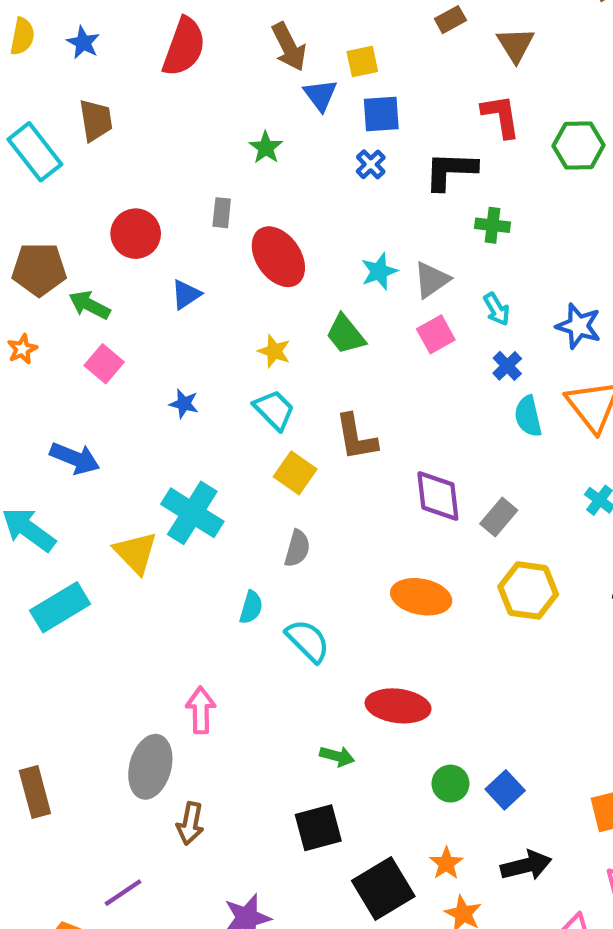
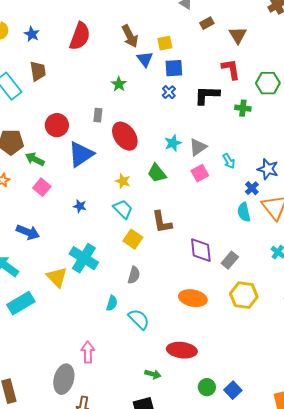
green cross: (492, 225) -> (243, 108), moved
blue triangle: (186, 295) -> (81, 154), size x1.8
blue cross: (507, 366) -> (252, 188), moved

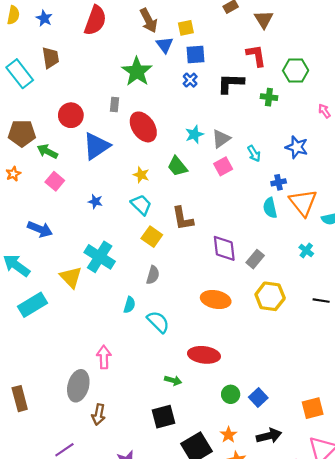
green star: (119, 84) -> (137, 72), size x1.8
blue star: (268, 169) -> (297, 147), moved
blue cross: (252, 188) -> (279, 182), turned 32

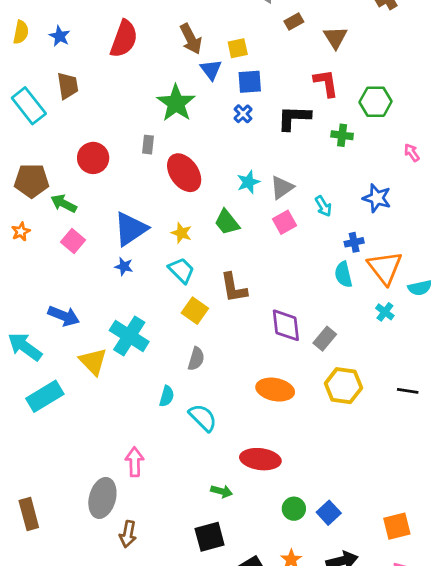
blue triangle: (96, 146) -> (131, 229), moved
blue arrow: (40, 229) -> (64, 316), moved
cyan cross: (306, 250) -> (385, 312), moved

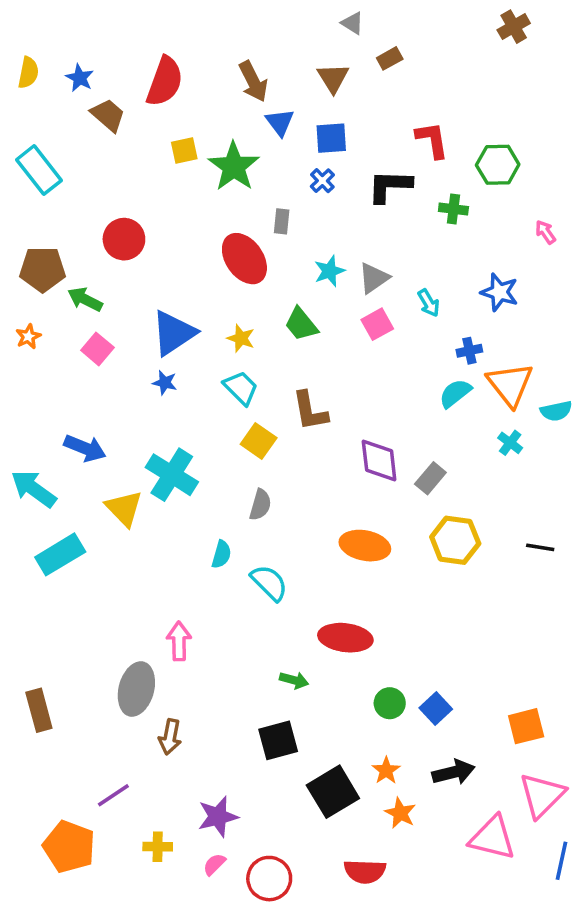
brown triangle: (335, 37) -> (333, 78), moved
yellow square: (238, 48) -> (184, 151), moved
brown trapezoid: (68, 86) -> (108, 115), moved, turned -40
gray rectangle: (148, 145) -> (282, 221), moved
cyan semicircle: (343, 274) -> (455, 393), turned 65

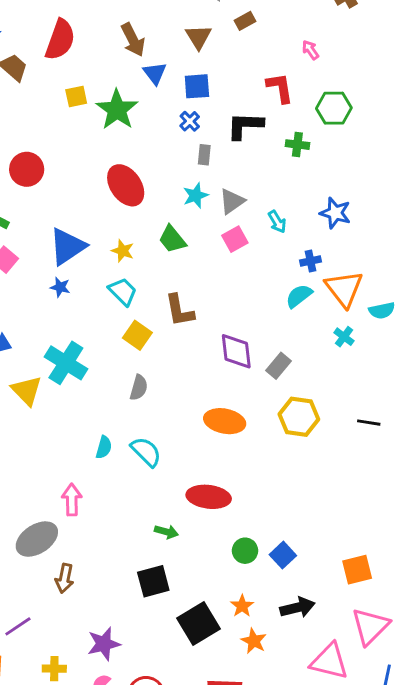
gray rectangle: (282, 221) -> (204, 155), moved
pink arrow: (546, 232) -> (311, 50), moved
cyan semicircle: (221, 554) -> (104, 447), moved
gray ellipse: (136, 689) -> (37, 539), turned 42

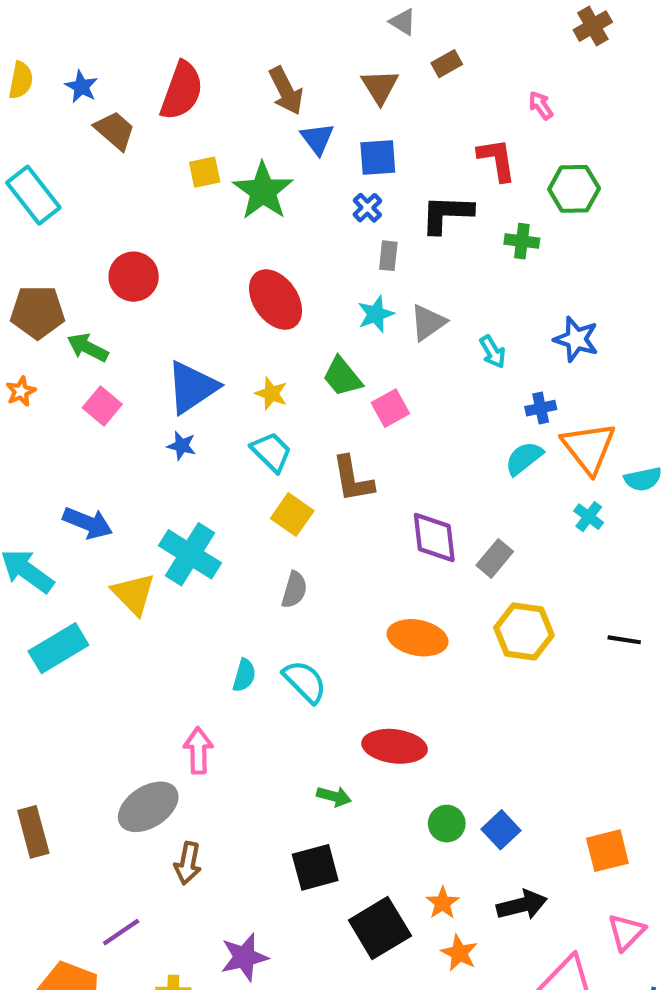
pink square: (235, 239) -> (390, 408), moved
pink triangle: (370, 626) -> (626, 932), size x0.7

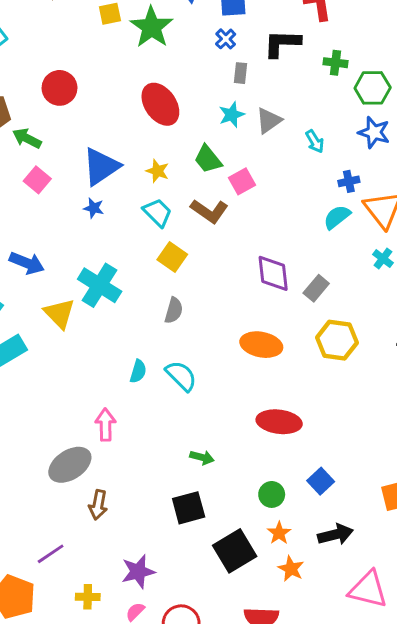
green hexagon: (574, 189) -> (373, 88), moved
brown L-shape: (353, 479) -> (209, 211), moved, turned -45
red ellipse: (395, 746) -> (279, 422), moved
green circle: (447, 824) -> (272, 494), moved

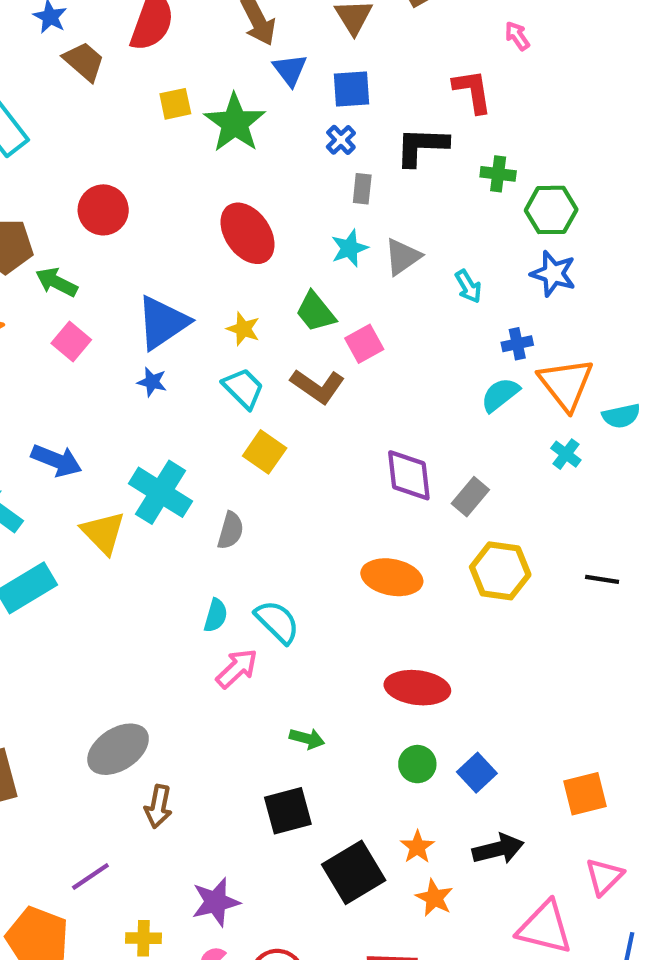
gray semicircle: (174, 310) -> (231, 531), moved
pink arrow: (106, 425) -> (237, 669), moved, turned 48
green circle: (272, 494) -> (417, 764), moved

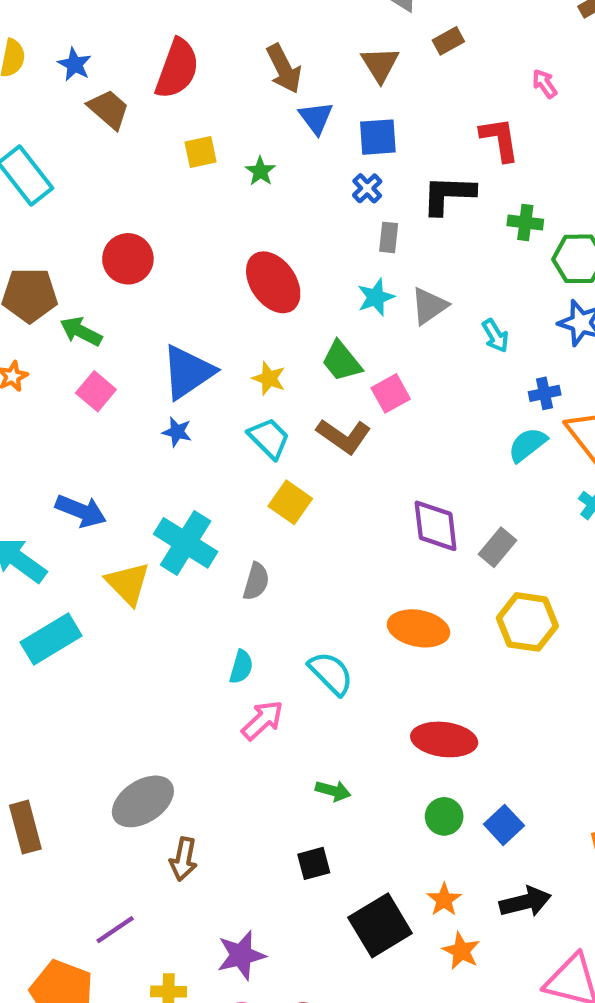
green star: (235, 123) -> (260, 171), size x0.5
cyan semicircle: (277, 622) -> (331, 673), moved
black square: (288, 811) -> (314, 863), size x0.7

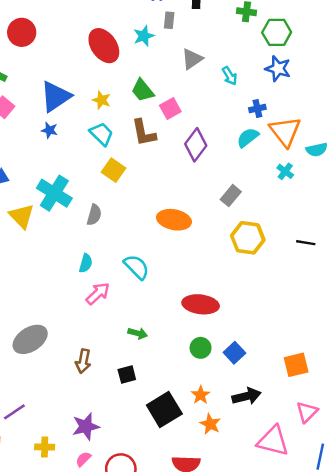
cyan star: (376, 297) -> (144, 36), moved
brown L-shape: (344, 436) -> (144, 133), turned 44
purple diamond: (436, 526) -> (196, 145), moved, turned 44
orange ellipse: (418, 628) -> (174, 220), moved
brown arrow: (183, 859) -> (83, 361), moved

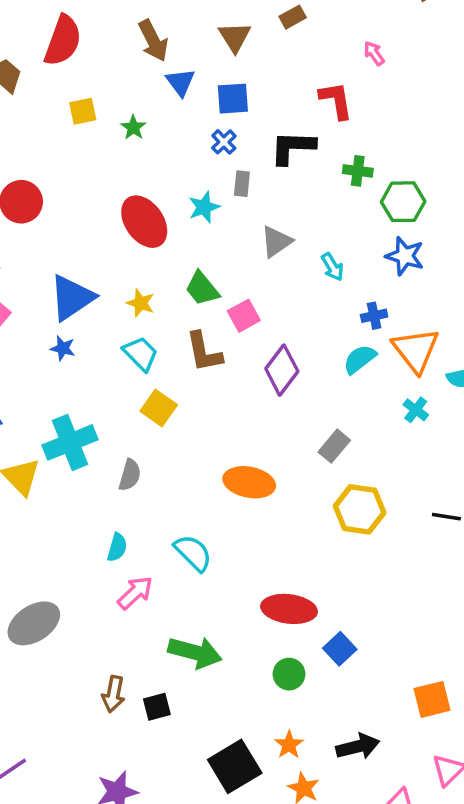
cyan cross: (54, 193) -> (70, 442), turned 36
green arrow: (138, 333) -> (195, 652), size x1.8
gray ellipse: (30, 339) -> (34, 623), moved
blue square: (234, 353) -> (340, 649), moved
black square: (127, 374) -> (157, 707), moved

